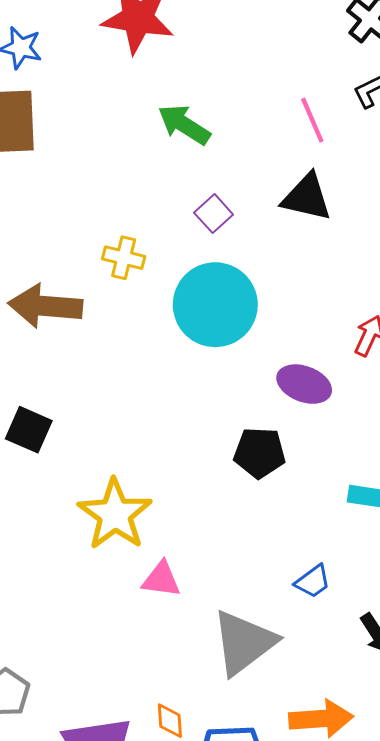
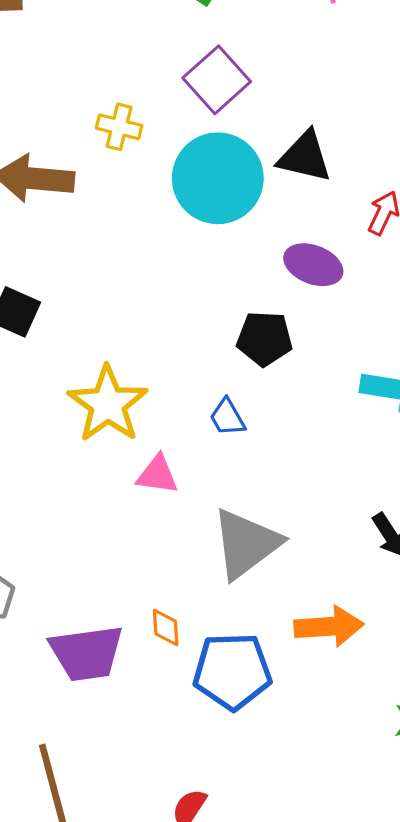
black triangle: (307, 197) -> (305, 157), moved
purple square: (214, 214) -> (217, 80), size x1.6
blue trapezoid: (313, 581) -> (227, 417), moved, turned 96

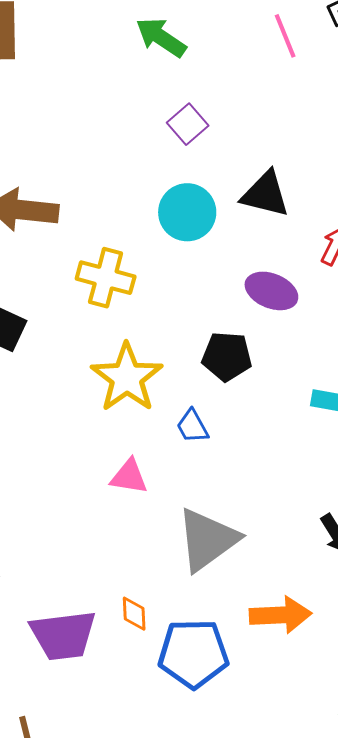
purple square: (217, 80) -> (188, 124), size x0.7
yellow cross: (119, 127) -> (106, 278), moved, size x1.4
cyan circle: (218, 178) -> (187, 212), size x0.7
yellow star: (108, 404) -> (127, 378), moved

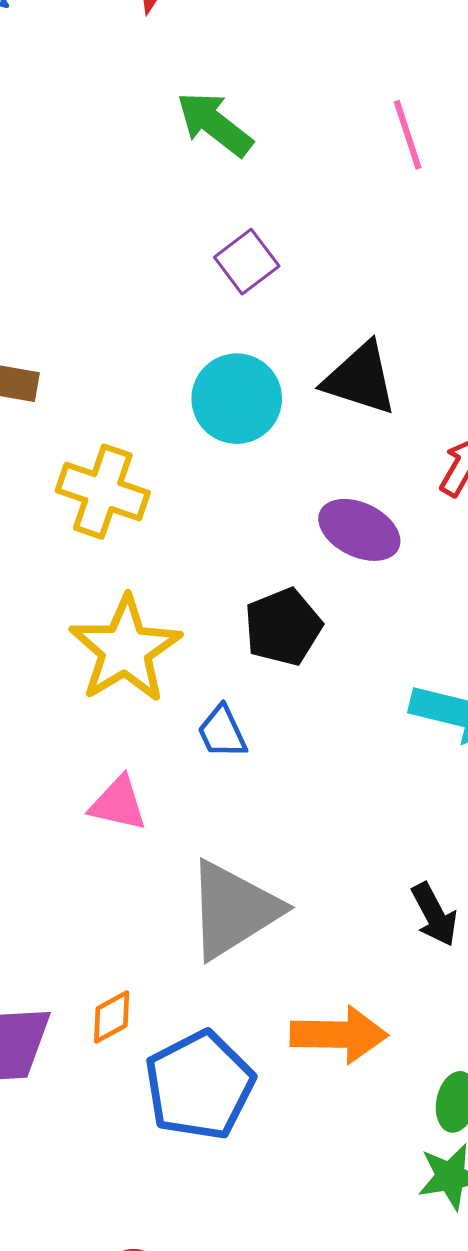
black pentagon: (227, 356) -> (283, 627), turned -30
orange diamond: (134, 614) -> (112, 1017), turned 60
blue pentagon: (193, 654) -> (199, 1085), turned -30

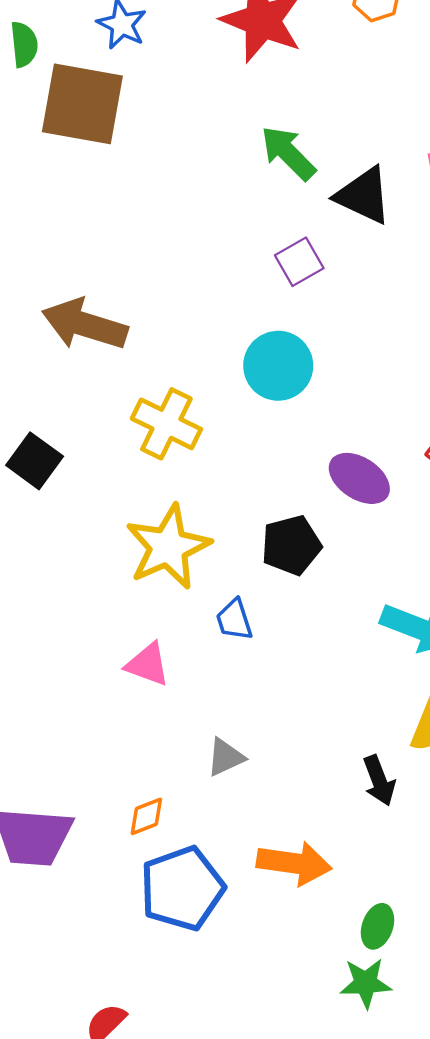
black triangle: (360, 379) -> (364, 196), moved
gray triangle: (233, 910) -> (225, 757), size x0.5
orange diamond: (112, 1017) -> (146, 816), moved

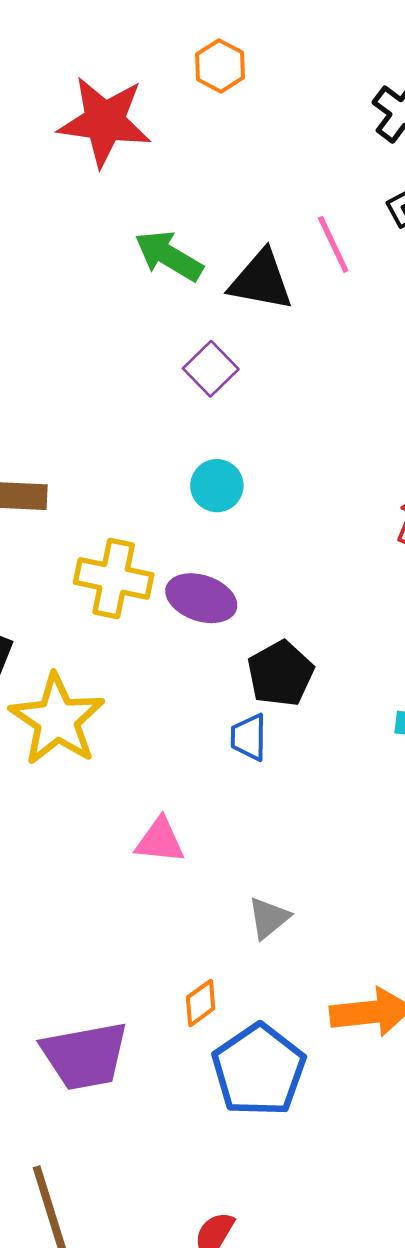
cyan circle: (278, 366) -> (217, 486), size x0.7
purple ellipse: (359, 478) -> (201, 598), moved
yellow star: (168, 547) -> (57, 720), moved
blue trapezoid: (234, 620) -> (249, 737), moved, turned 33

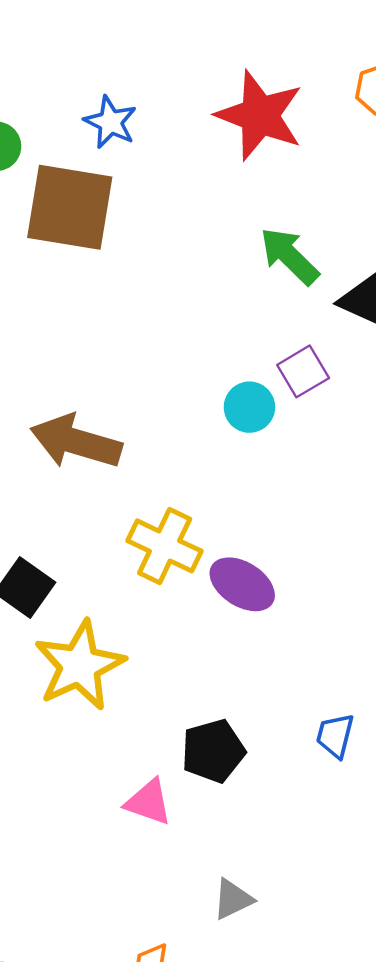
cyan circle: (217, 486) -> (249, 407), moved
black pentagon: (280, 674) -> (213, 751), moved
blue trapezoid: (249, 737) -> (335, 736), moved

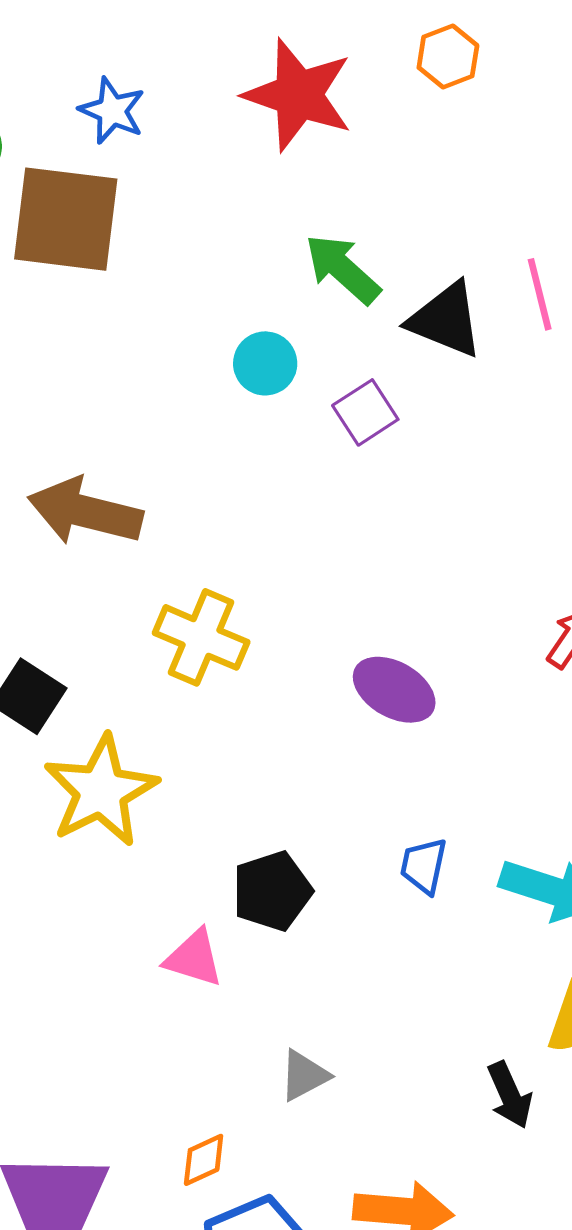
cyan circle: (249, 407) -> (265, 363), moved
purple ellipse: (242, 584) -> (394, 690), moved

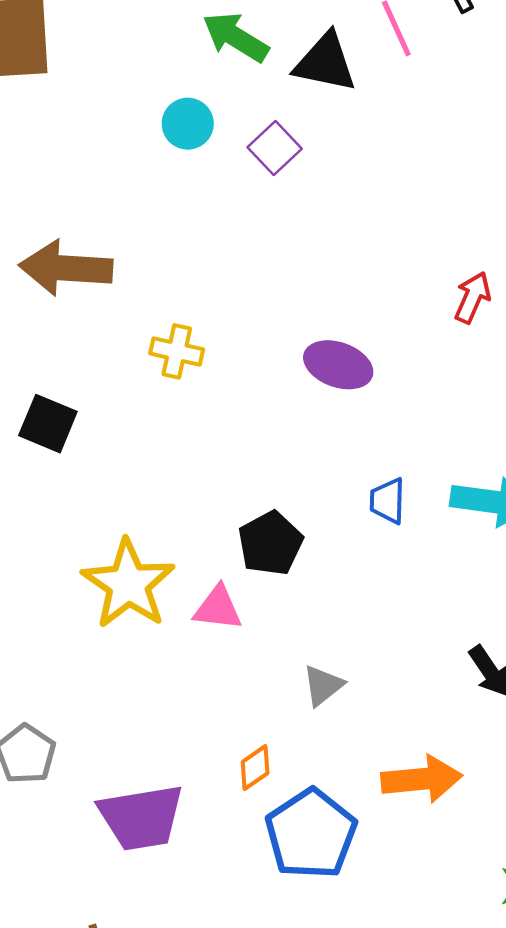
yellow cross: (201, 637) -> (177, 351), size x0.7
yellow star: (101, 791) -> (128, 584), moved

